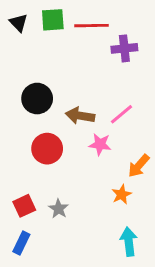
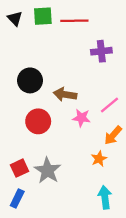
purple cross: (124, 48) -> (101, 51), moved
pink line: (122, 114) -> (109, 105), moved
gray star: (59, 209) -> (48, 170), size x1.6

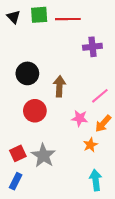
brown arrow: (65, 94) -> (59, 86), turned 84
pink star: (81, 118) -> (80, 118), moved

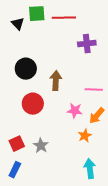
black triangle: (14, 17) -> (18, 24), moved
pink line: (100, 96) -> (94, 90), turned 42
gray star: (43, 156) -> (41, 146), size x0.7

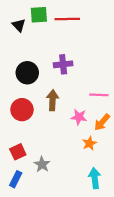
purple cross: (87, 44) -> (63, 64), moved
brown arrow: (56, 81) -> (53, 100), moved
red circle: (33, 104) -> (22, 110), moved
gray star: (41, 146) -> (42, 164), moved

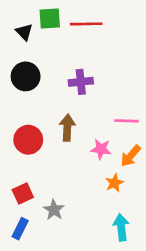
black circle: (27, 73) -> (26, 76), moved

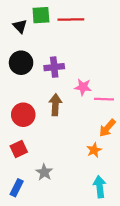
purple cross: (81, 82) -> (54, 67), moved
pink star: (101, 149) -> (83, 87), moved
red square: (23, 194) -> (19, 149), moved

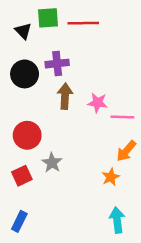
purple cross: (54, 67) -> (57, 64), moved
brown arrow: (55, 105) -> (65, 96), moved
gray star: (44, 172) -> (52, 163), moved

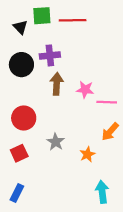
gray star: (52, 163) -> (56, 142), moved
orange star: (111, 177) -> (87, 154), moved

